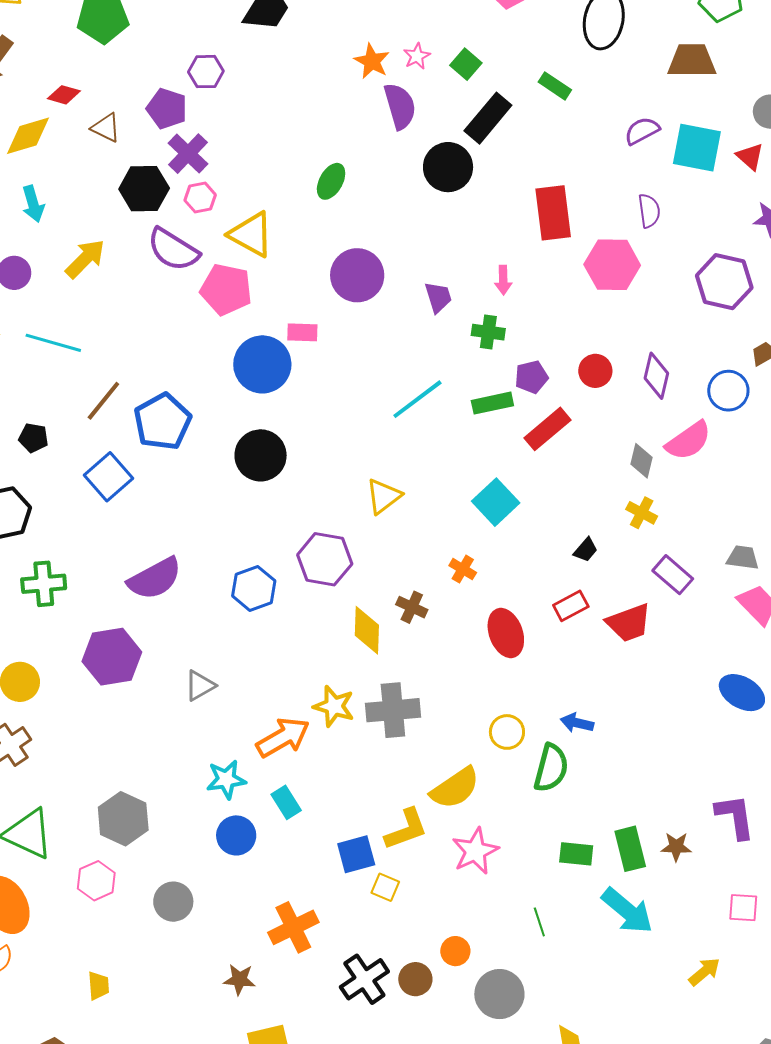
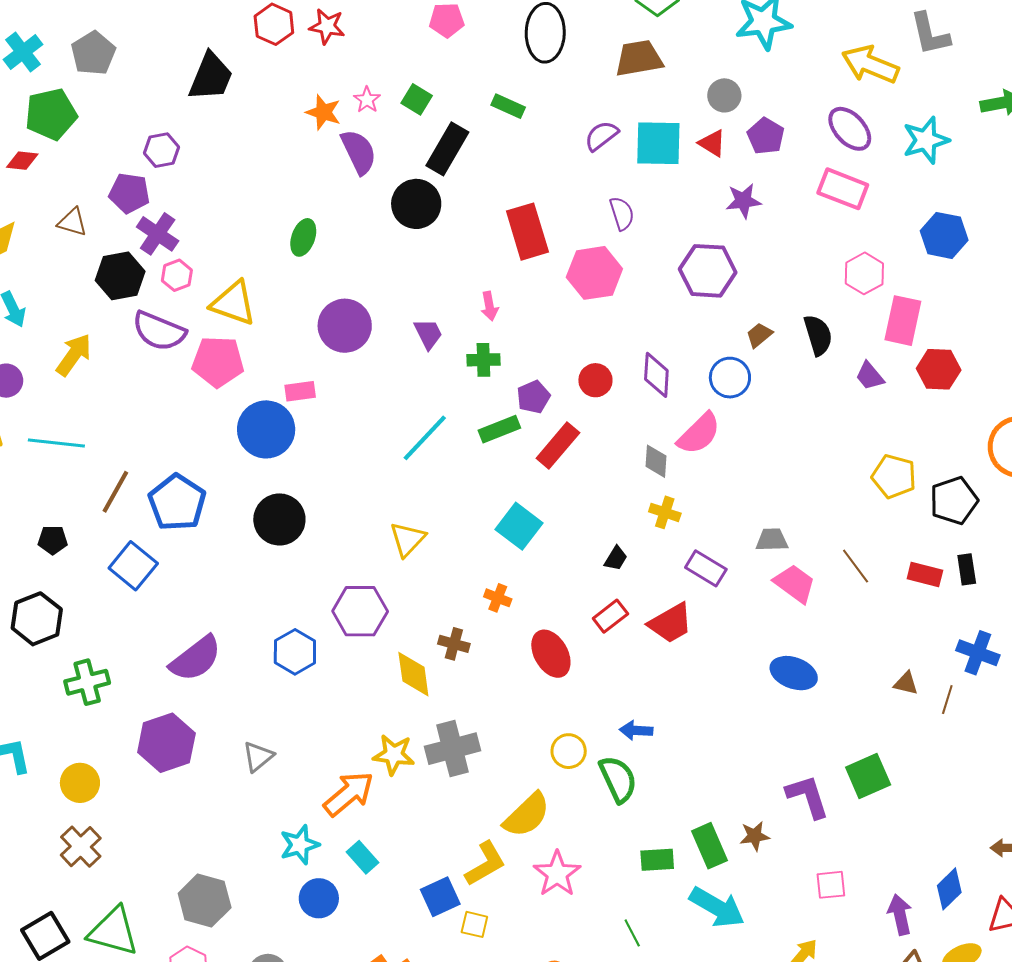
red diamond: (64, 95) -> (22, 161), moved
green semicircle: (551, 768) -> (618, 779), turned -30

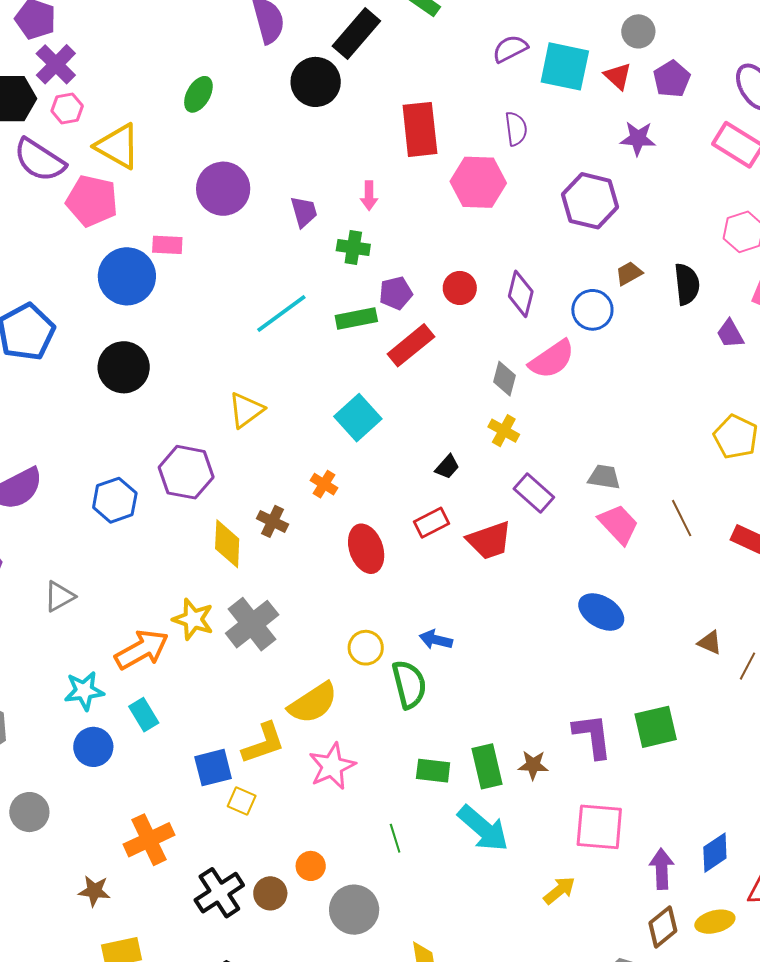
gray cross: (453, 749) -> (252, 624), turned -34
pink square: (831, 885) -> (599, 827), size x1.6

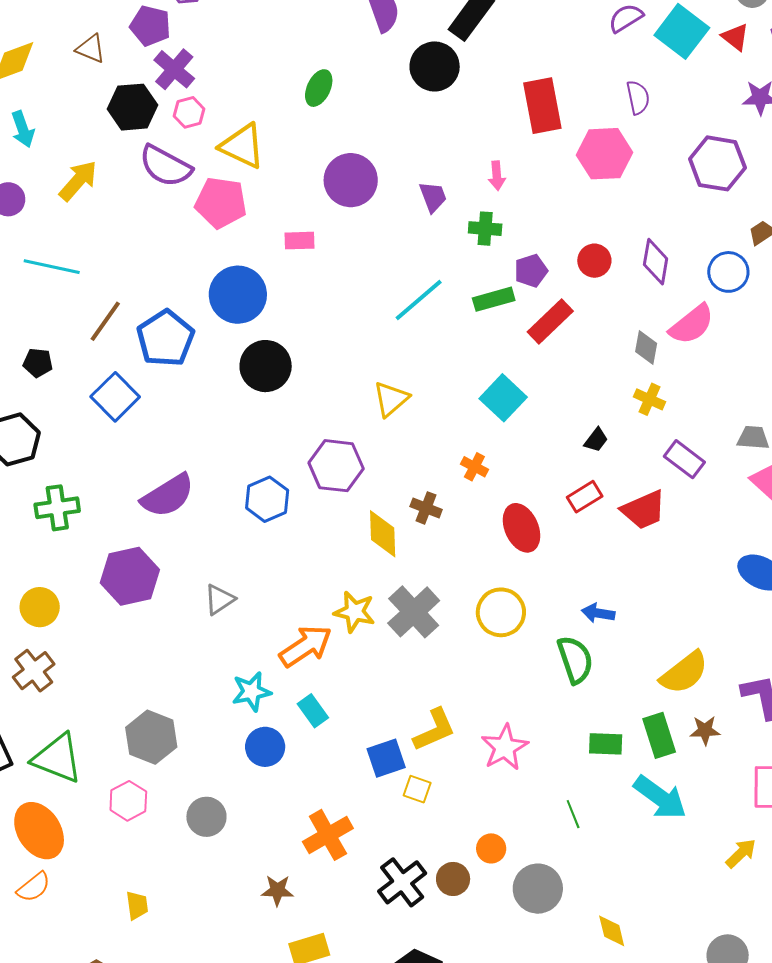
cyan square: (565, 66) -> (682, 31), turned 30
blue circle: (127, 276) -> (238, 295), moved
yellow circle: (366, 648) -> (501, 612), moved, size x1.4
yellow semicircle: (313, 703) -> (684, 673), moved

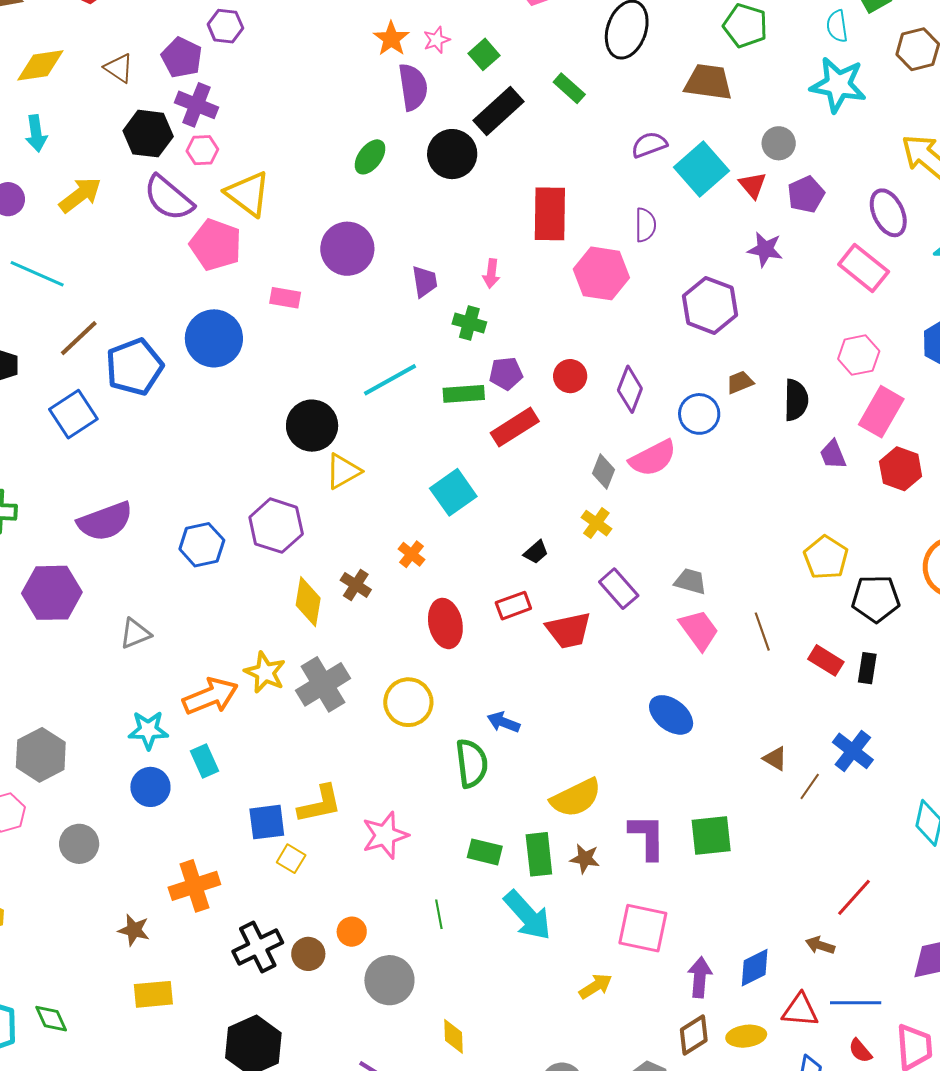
purple cross: (174, 69) -> (196, 105), turned -30
green ellipse: (319, 88) -> (370, 157), moved
black circle: (266, 366) -> (312, 426), moved

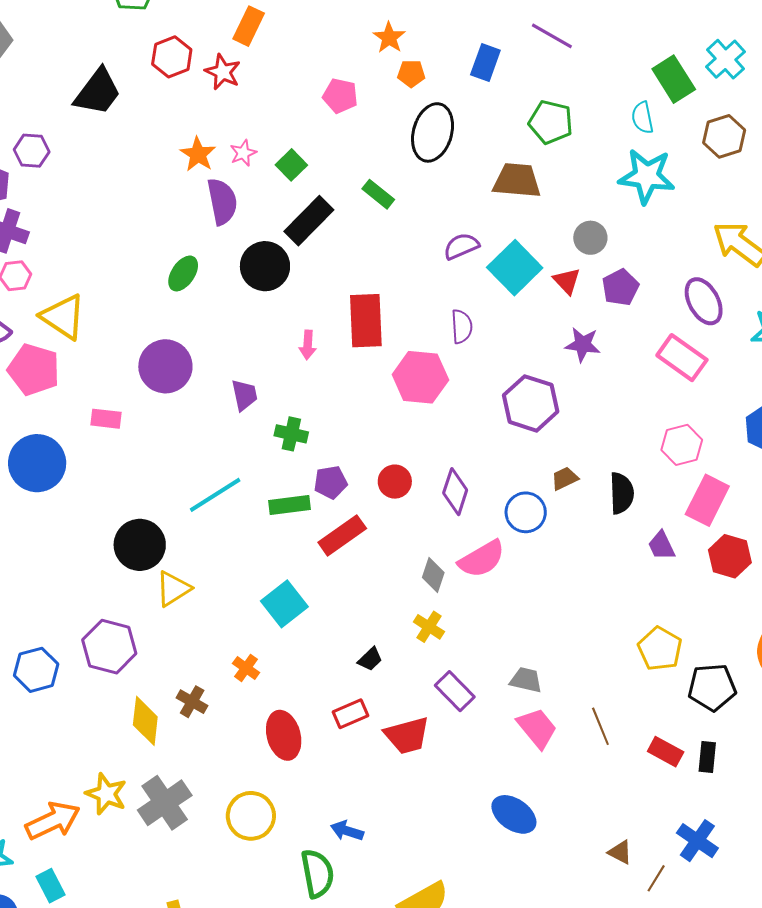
pink arrow: (491, 273) -> (308, 345), moved

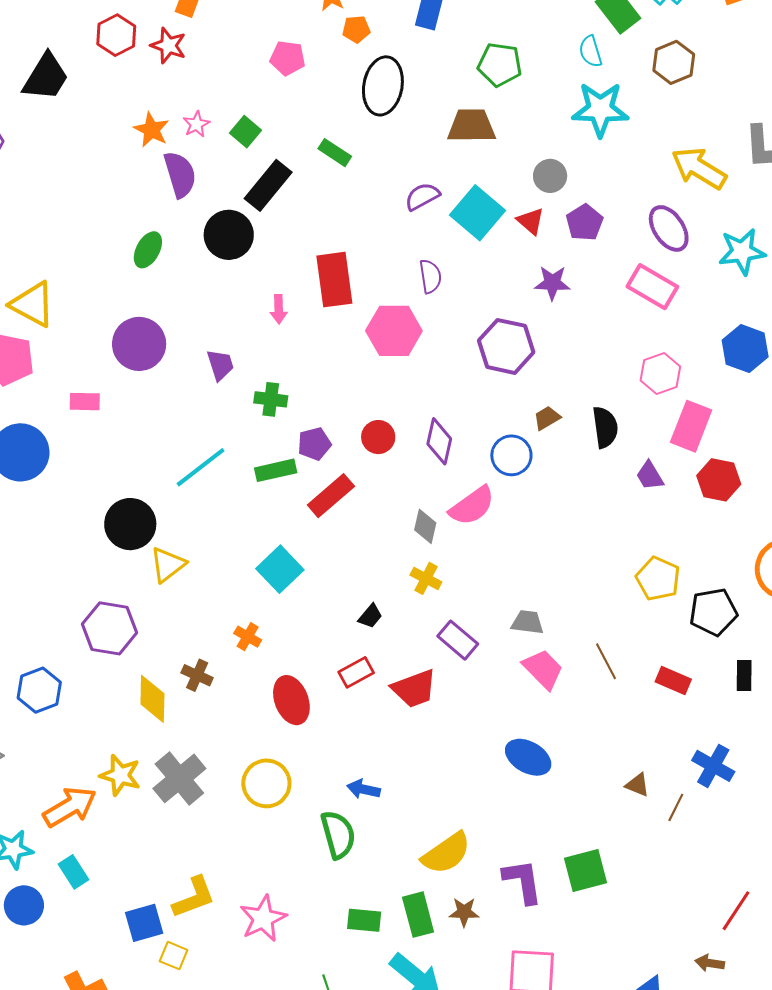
blue hexagon: (36, 670) -> (39, 690), moved
black rectangle: (707, 757) -> (744, 676), moved

